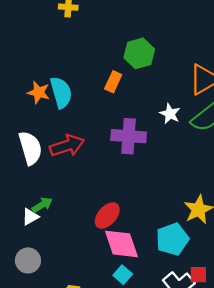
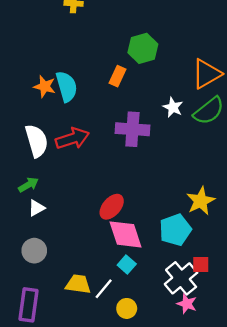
green arrow: (42, 205) -> (28, 185), moved

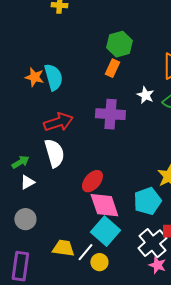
orange rectangle: (117, 76) -> (112, 68), moved
white semicircle: (37, 141) -> (54, 153), moved
cyan square: (127, 265) -> (105, 231), size x1.8
yellow circle: (127, 308) -> (99, 262), moved

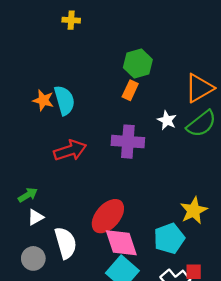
white semicircle: (54, 153) -> (66, 243), moved
red ellipse: (92, 181) -> (108, 216), size x1.4

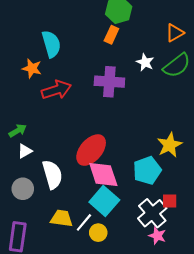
orange triangle: (199, 88) -> (175, 33), size x0.7
orange star: (43, 100) -> (32, 68), moved

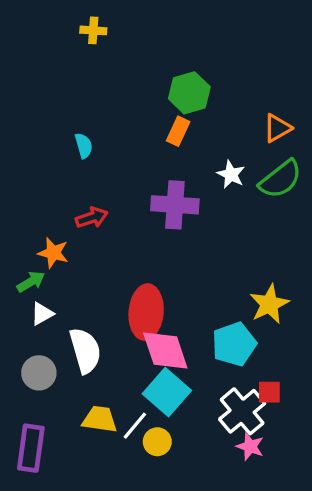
cyan semicircle: (51, 44) -> (84, 146), size x0.6
orange star: (32, 68) -> (53, 253), moved
red arrow: (56, 90) -> (92, 218), size x0.7
red ellipse: (91, 150) -> (146, 312), turned -36

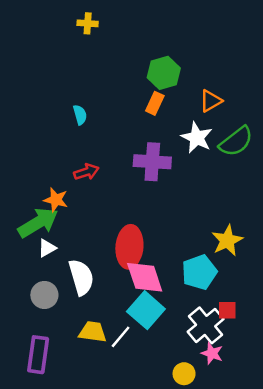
orange triangle: (277, 128) -> (211, 101), moved
white star: (231, 174) -> (197, 138), size x1.4
green arrow: (31, 282) -> (38, 223), size x1.8
yellow circle: (157, 442) -> (184, 374), moved

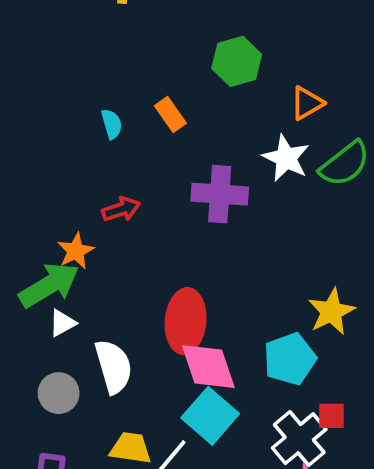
orange rectangle: (155, 103) -> (170, 114), moved, turned -60
orange star: (56, 200) -> (76, 251), turned 30

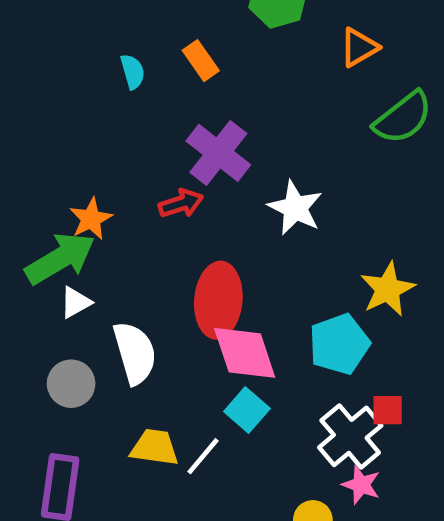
white star: (286, 158) -> (295, 208), moved
purple cross: (220, 194) -> (218, 153), moved, turned 34
red arrow: (121, 209) -> (181, 203), moved
cyan square: (210, 416) -> (247, 410), size x0.7

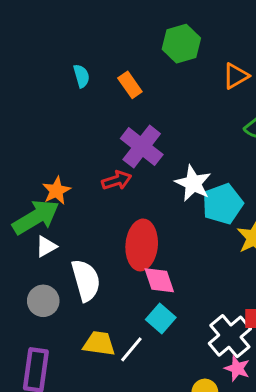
cyan semicircle: (133, 72) -> (81, 76), moved
cyan pentagon: (339, 344) -> (222, 204), moved
pink diamond: (245, 353) -> (159, 280), size x0.7

